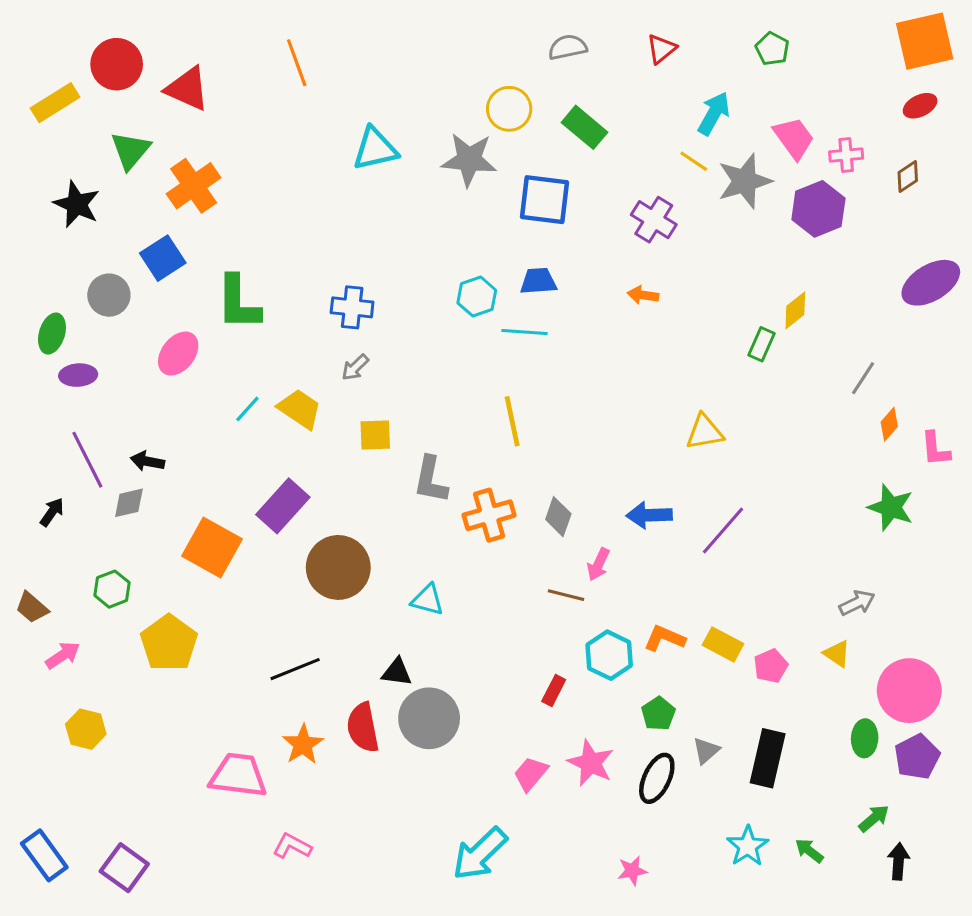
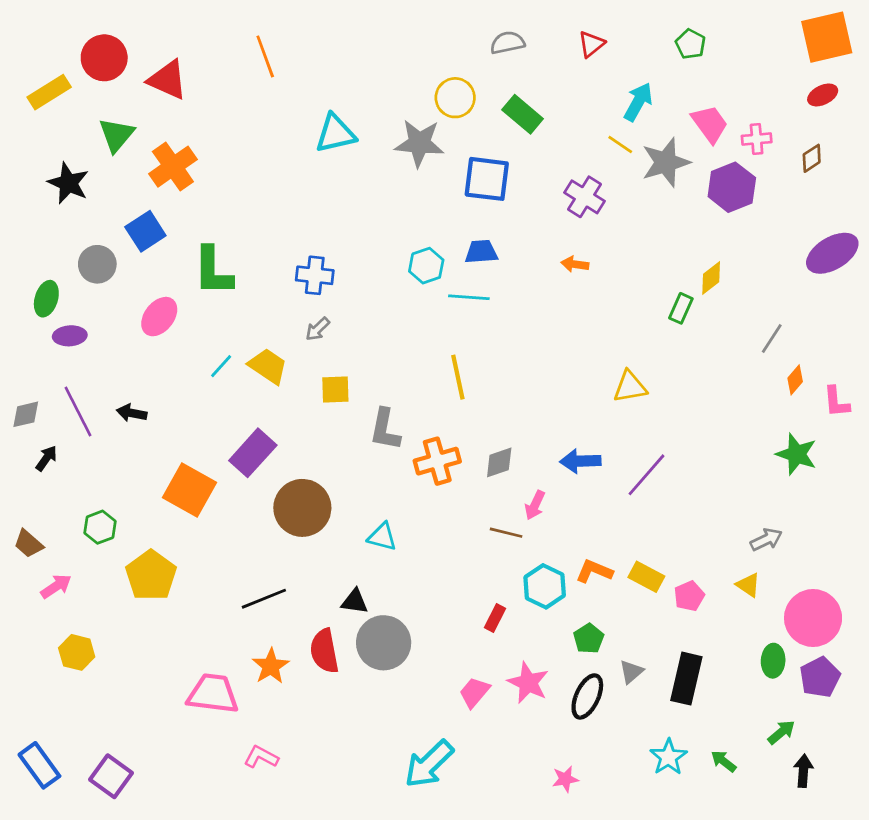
gray diamond: (129, 503) -> (26, 414), moved
gray diamond: (558, 517) -> (499, 462), turned 52

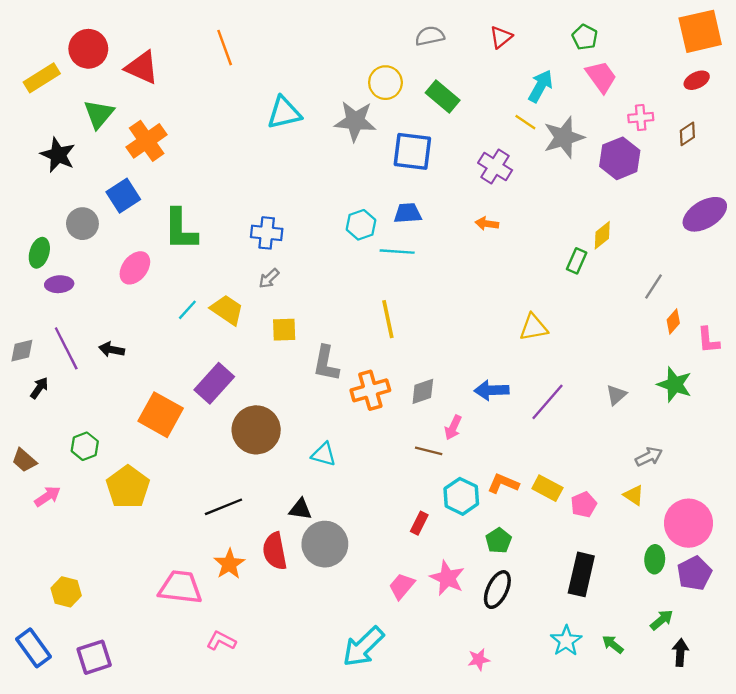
pink trapezoid: (710, 124) -> (601, 77), moved
yellow hexagon: (77, 652) -> (66, 592), moved
gray triangle: (631, 672) -> (616, 395), moved
purple square: (111, 776) -> (94, 657), turned 36

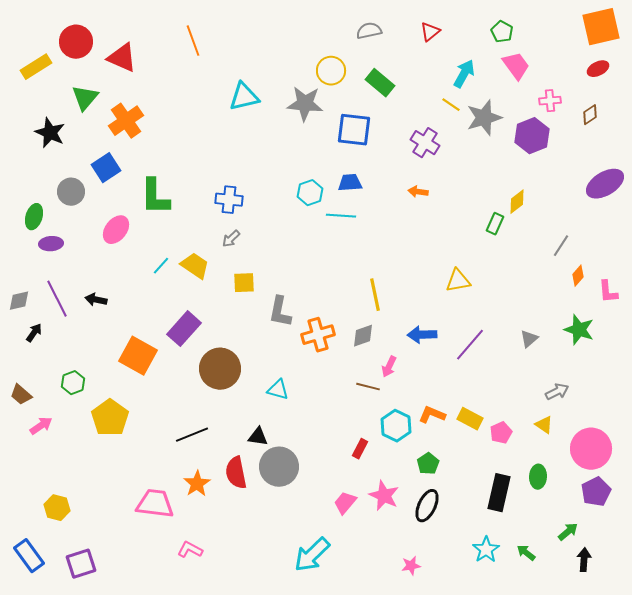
yellow line: (388, 319) -> (375, 295), moved
green ellipse: (655, 559) -> (538, 477), moved

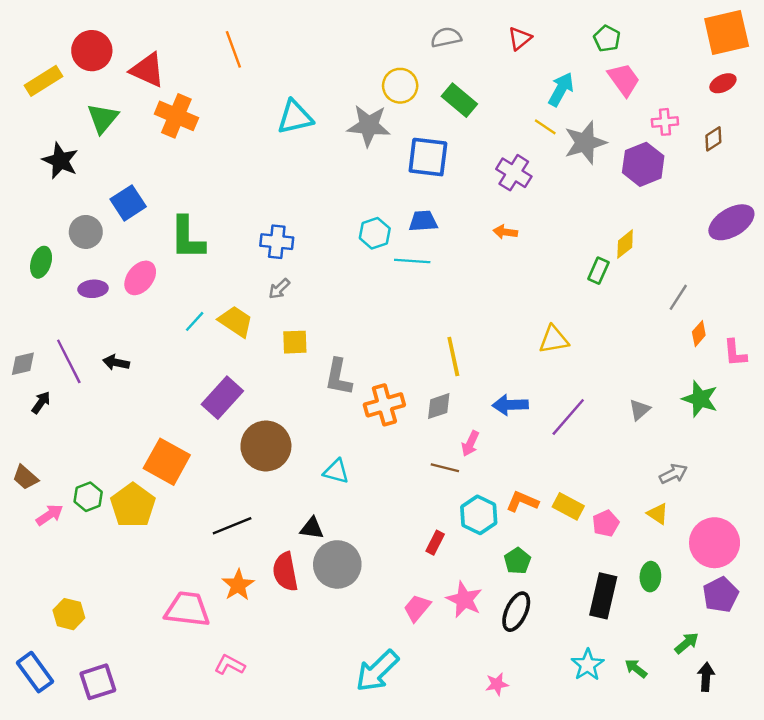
orange cross: (126, 121) -> (176, 116), moved, turned -32
purple ellipse: (51, 244) -> (93, 289), moved
orange square: (138, 356) -> (167, 462), moved
green hexagon: (73, 383) -> (88, 497), moved

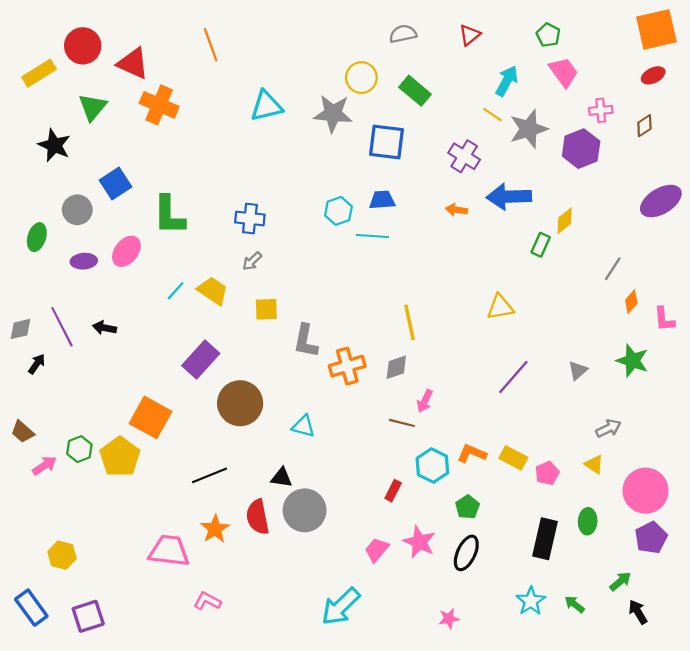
blue arrow: (510, 405) -> (509, 197), moved, size x1.4
black arrow: (706, 677) -> (638, 612), turned -35

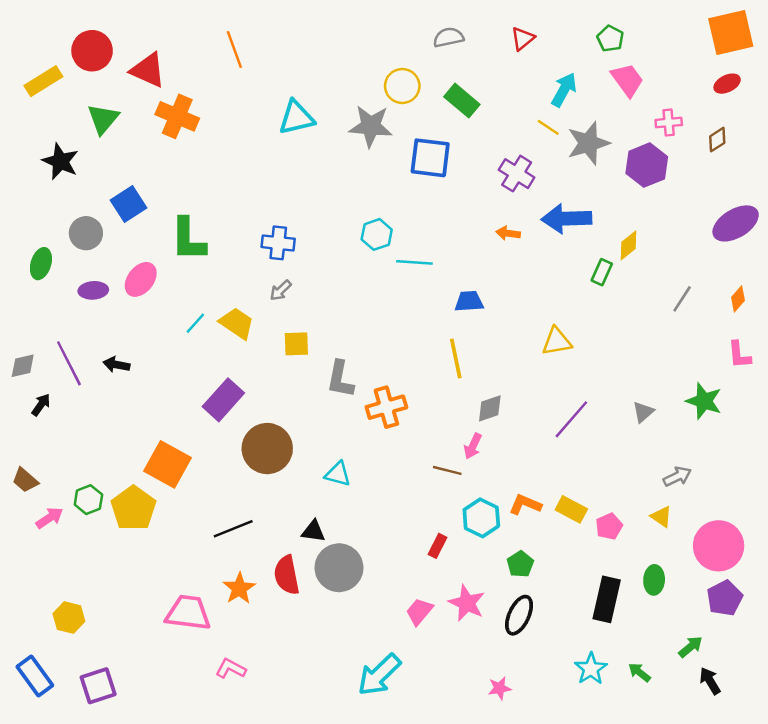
blue trapezoid: (382, 200) -> (469, 301), moved
orange diamond: (631, 302) -> (738, 299), moved
gray diamond: (396, 367) -> (490, 408), moved

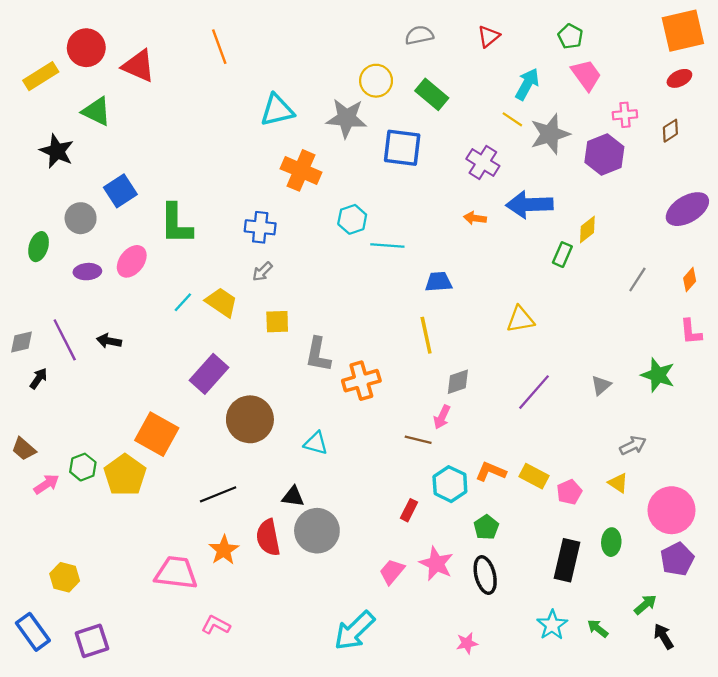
orange cross: (177, 116) -> (301, 170), moved
green triangle: (103, 119) -> (96, 111), turned -44
black ellipse: (519, 615) -> (485, 575), turned -39

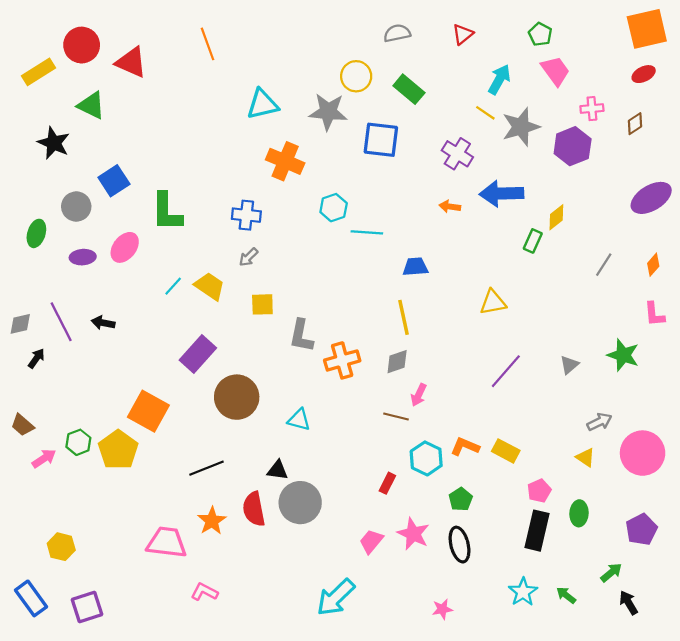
gray diamond: (458, 382) -> (397, 362), moved
pink pentagon: (569, 492) -> (539, 491), moved
pink circle: (672, 510) -> (643, 453), moved

